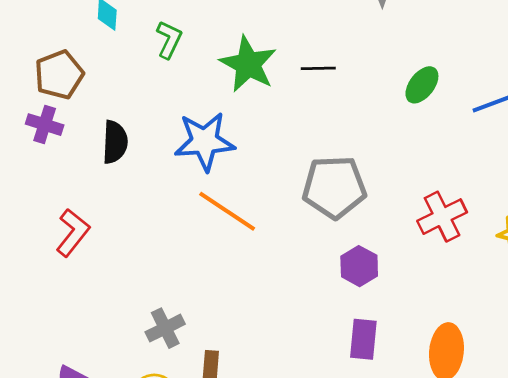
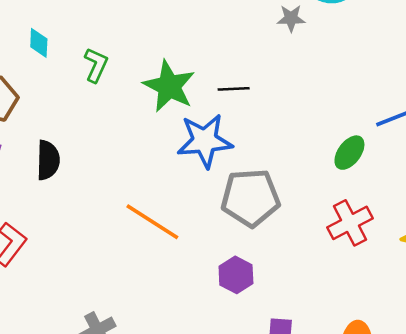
green ellipse: (422, 85) -> (349, 153), moved
blue star: (205, 141) -> (205, 141), moved
purple hexagon: (359, 266) -> (236, 275), moved

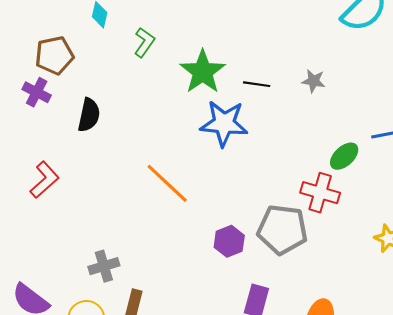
gray star: (291, 18) -> (314, 81), moved
gray pentagon: (250, 198) -> (282, 230), moved
red cross: (350, 223) -> (320, 193), moved, turned 33

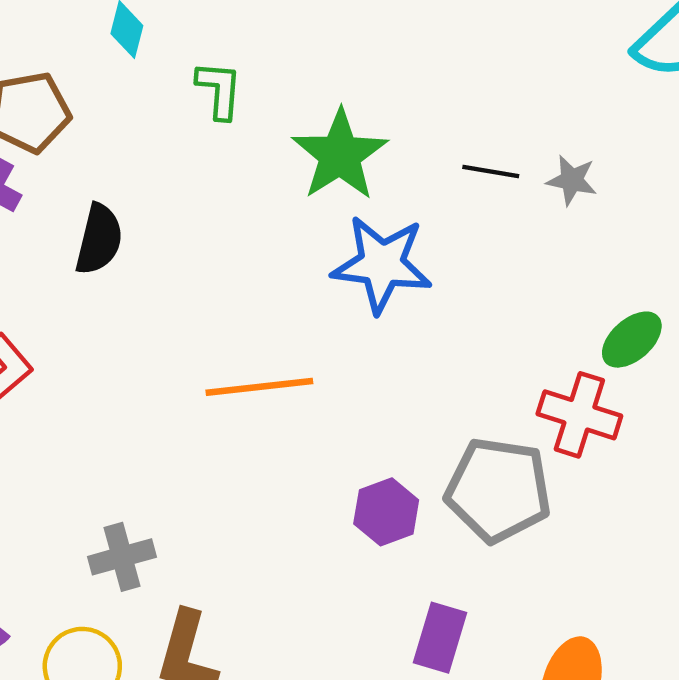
green L-shape: (144, 42) -> (219, 90), turned -32
black line: (257, 84) -> (491, 171), moved
orange line: (167, 183) -> (259, 387), turned -51

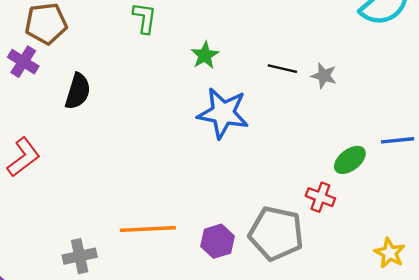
green star: (340, 155) -> (205, 55), size x0.6
orange line: (259, 387) -> (148, 229), moved
red cross: (579, 415) -> (320, 197), size x0.7

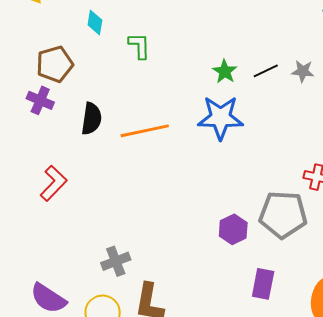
green star: (205, 55) -> (225, 72), moved
black line: (282, 69) -> (266, 71), turned -30
orange line: (148, 229) -> (145, 131), moved

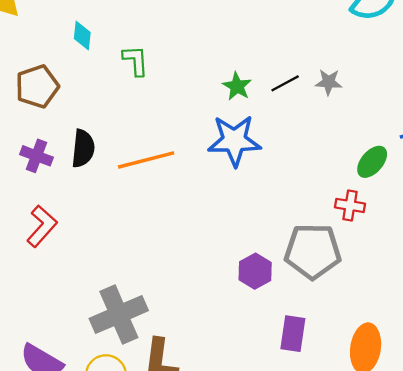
purple cross: (40, 100) -> (36, 156), moved
gray cross: (116, 261) -> (119, 315), size x1.6

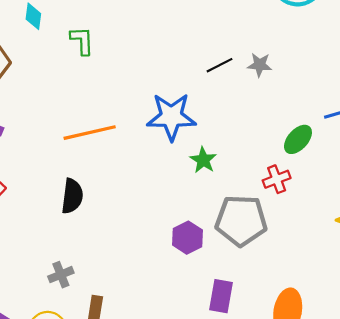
green star: (237, 86) -> (203, 160), moved
black semicircle: (83, 148) -> (72, 196), moved
red cross: (350, 205) -> (277, 179), turned -32
gray cross: (119, 315) -> (61, 275), size x0.5

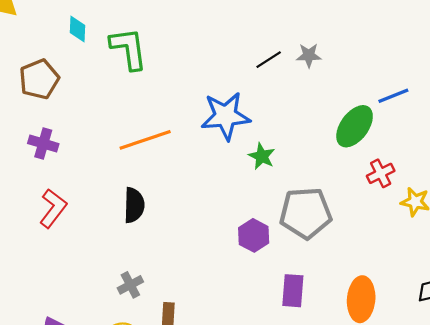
green L-shape: (82, 41) -> (129, 49), size x1.5
green ellipse: (298, 139) -> (355, 126), size x1.4
red cross: (277, 179) -> (381, 173), moved

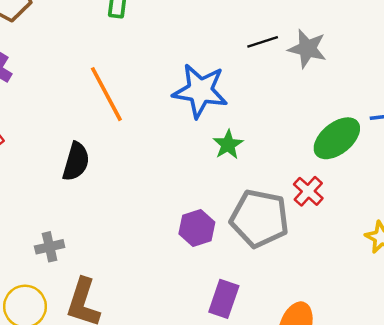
gray star: (309, 55) -> (307, 49), size x1.4
orange line: (145, 140) -> (106, 94), turned 66
red cross: (381, 173) -> (308, 191), moved, turned -36

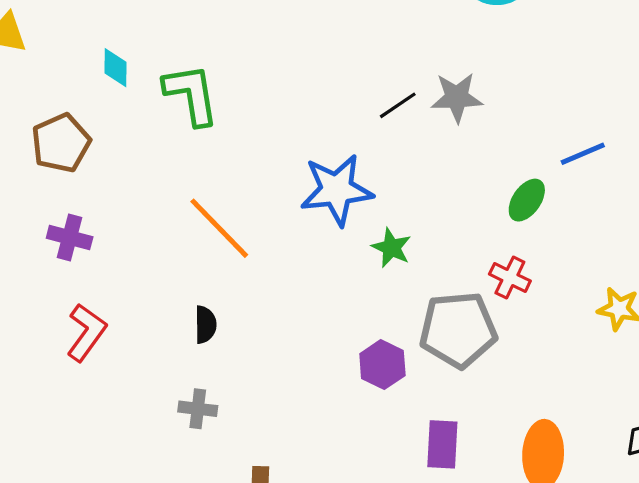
green ellipse: (337, 138) -> (527, 200), size x0.7
black semicircle: (76, 162) -> (205, 325), size x0.7
gray cross: (50, 247) -> (198, 409), moved, turned 36

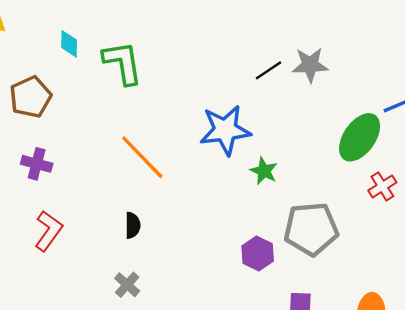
green ellipse: (527, 200) -> (360, 137), size x1.6
red cross: (510, 278) -> (382, 186), moved, turned 32
gray cross: (198, 409) -> (127, 285), turned 35

